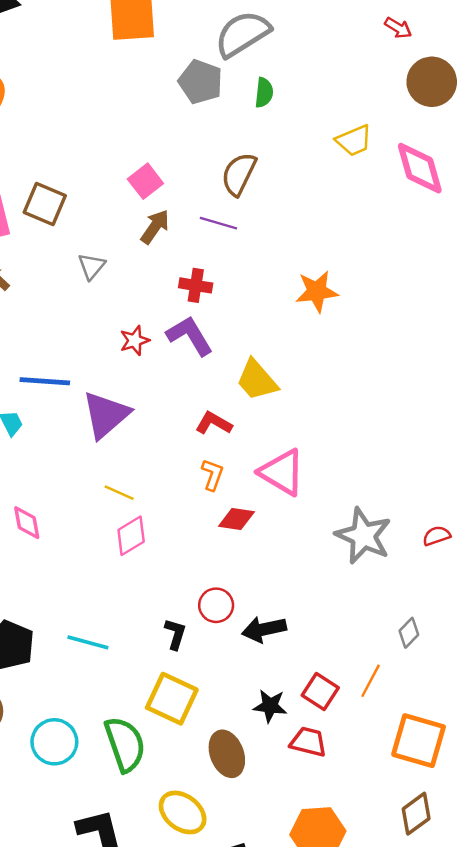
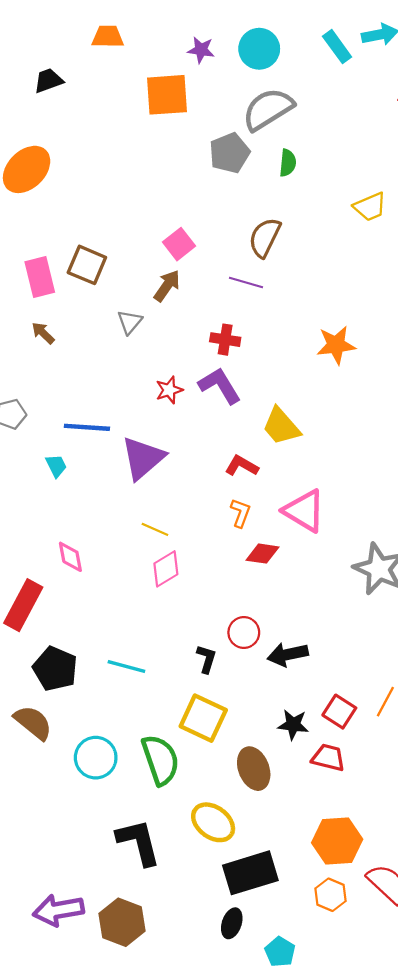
gray pentagon: (201, 82) -> (230, 153), turned 30
brown arrow: (155, 227) -> (167, 286), moved

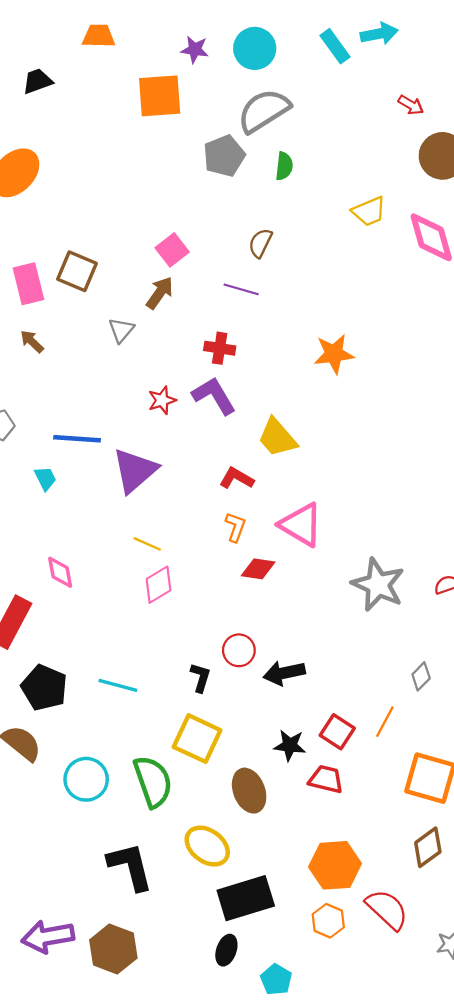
brown semicircle: (265, 237) -> (260, 243), size x0.7

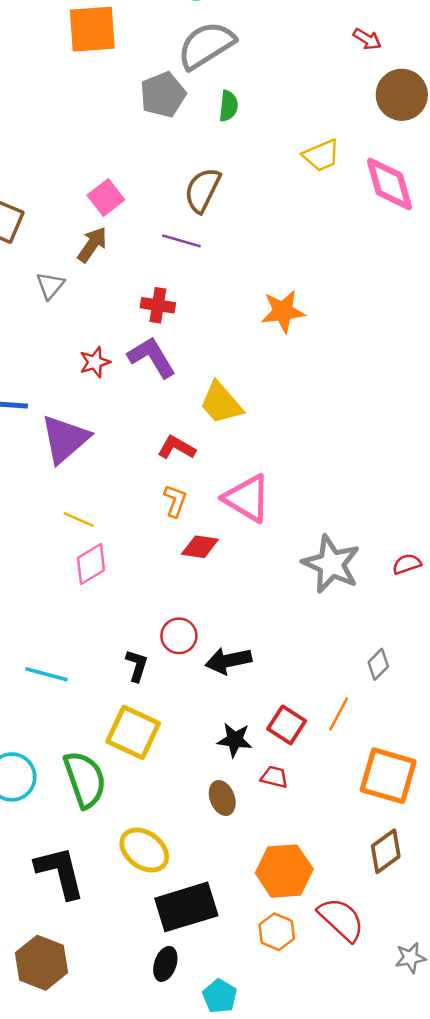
brown semicircle: (260, 243) -> (202, 190), size x1.4
red trapezoid: (326, 779) -> (274, 777), size x0.7
brown ellipse: (249, 791) -> (222, 798), moved, size x0.7

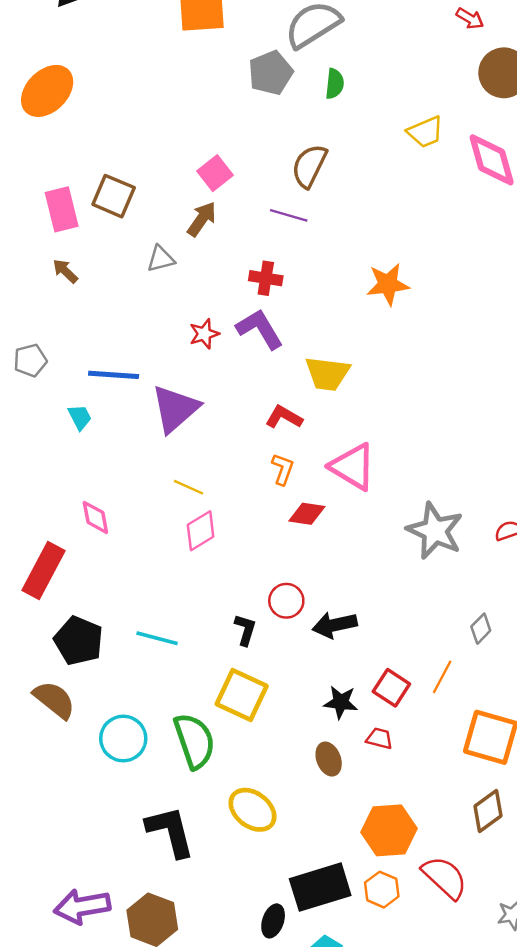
gray triangle: (50, 285) -> (161, 259), turned 36
yellow trapezoid: (221, 403) -> (327, 374), turned -42
black rectangle: (186, 907) -> (320, 887), moved

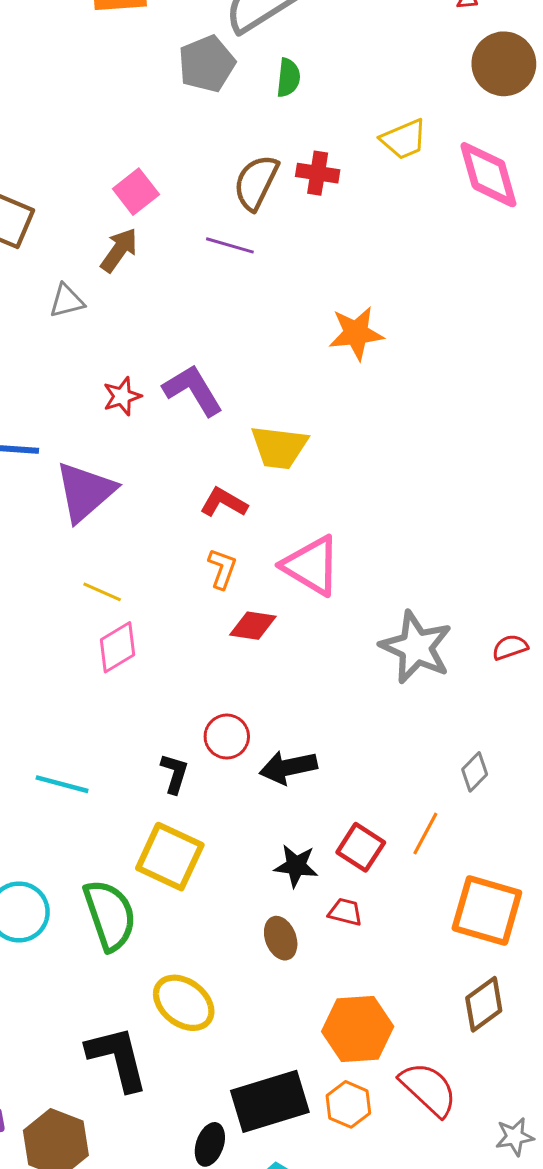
red cross: (266, 278) -> (318, 173), moved
black L-shape: (170, 832) -> (117, 1058), moved

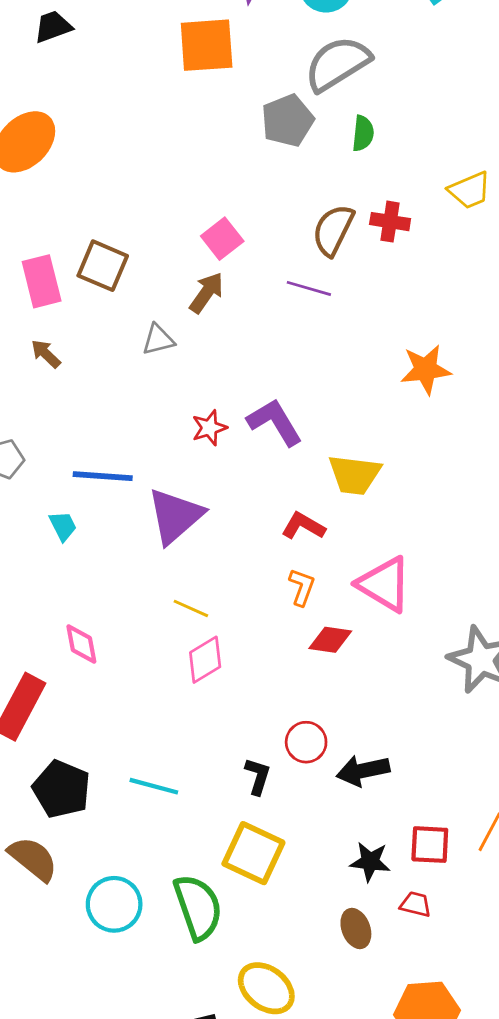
red square: (361, 847) -> (430, 845), turned -30

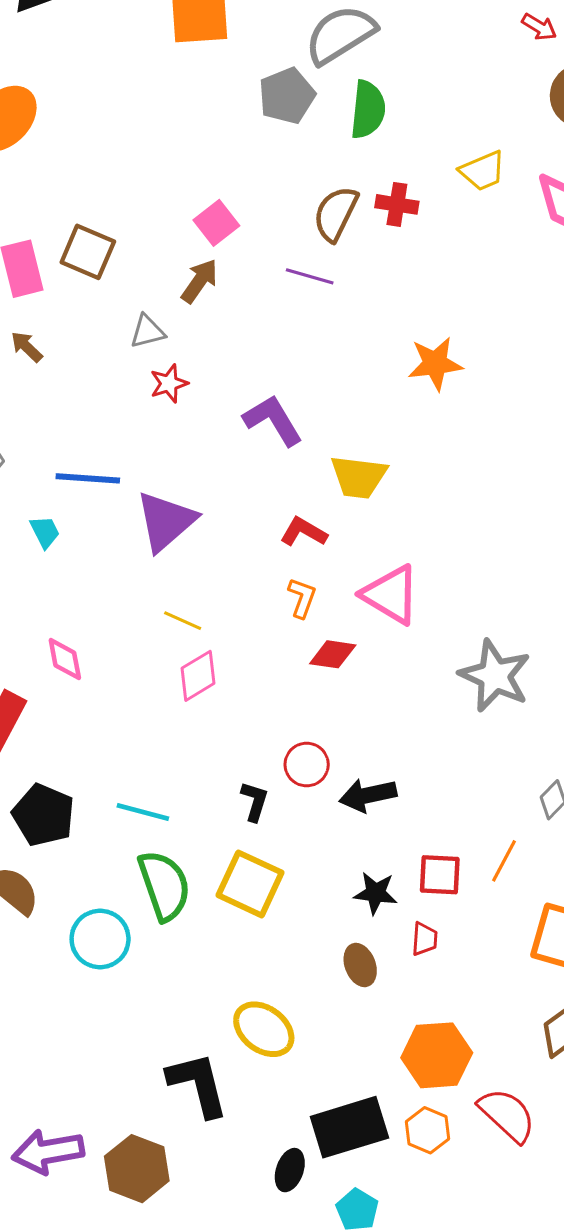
green semicircle: (363, 133) -> (368, 110), size x1.5
red star: (209, 428) -> (169, 383), moved
red trapezoid: (416, 904) -> (424, 939), turned 80
green semicircle: (198, 907) -> (164, 885), moved

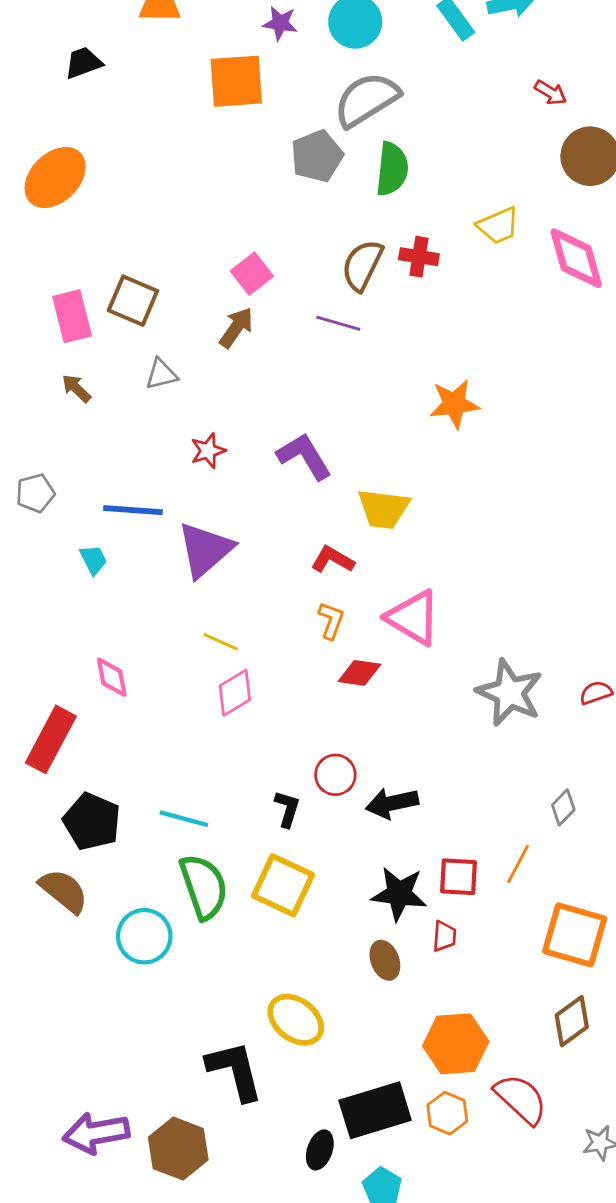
gray triangle: (147, 331) -> (161, 374), moved
red star: (169, 383) -> (208, 451), moved
black star: (375, 893) -> (399, 894), size x1.4

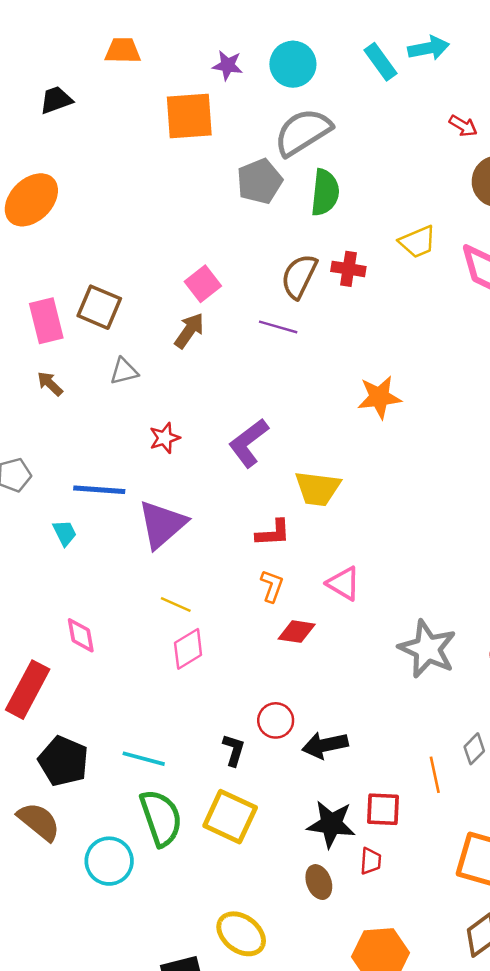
purple L-shape: (304, 456) -> (249, 443), turned -96
red L-shape: (333, 560) -> (273, 533), turned 147
pink triangle: (413, 618) -> (344, 583), size x0.7
orange line: (518, 864) -> (435, 775), moved, turned -40

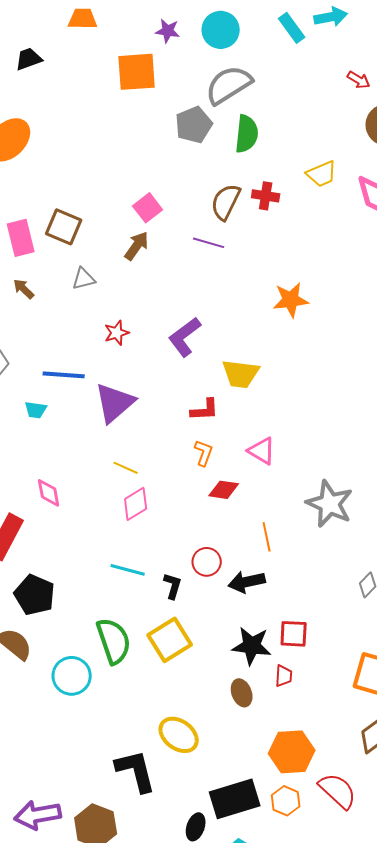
cyan trapezoid: (65, 533) -> (36, 410), turned 125
cyan line: (144, 759) -> (128, 570), moved
orange line: (435, 775) -> (267, 537), moved
yellow square: (230, 817) -> (170, 640), turned 33

